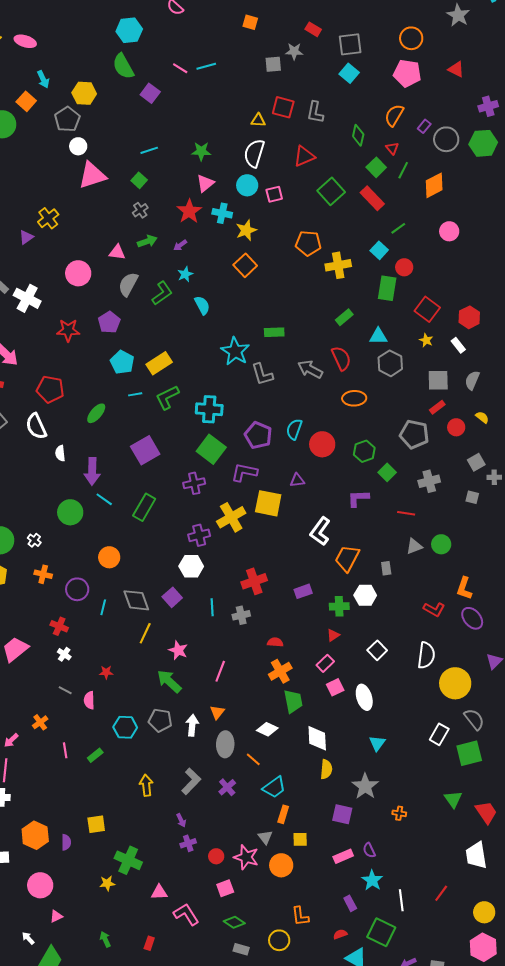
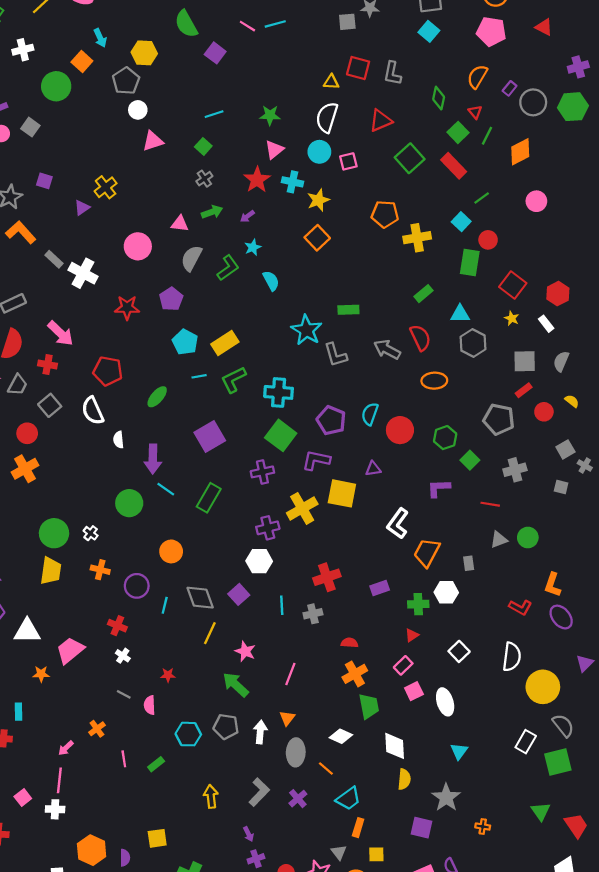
pink triangle: (92, 175) -> (153, 141), size x0.7
gray cross: (494, 477) -> (585, 466), turned 32

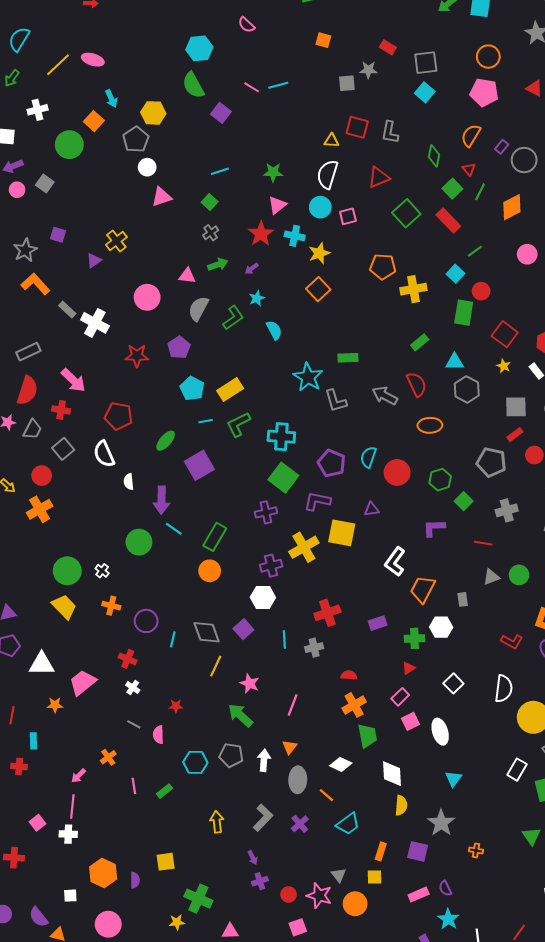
purple square: (210, 437) -> (199, 465), moved
orange circle: (171, 551) -> (210, 571), moved
yellow trapezoid: (51, 571) -> (64, 607), turned -52
orange rectangle: (358, 828) -> (381, 851), moved

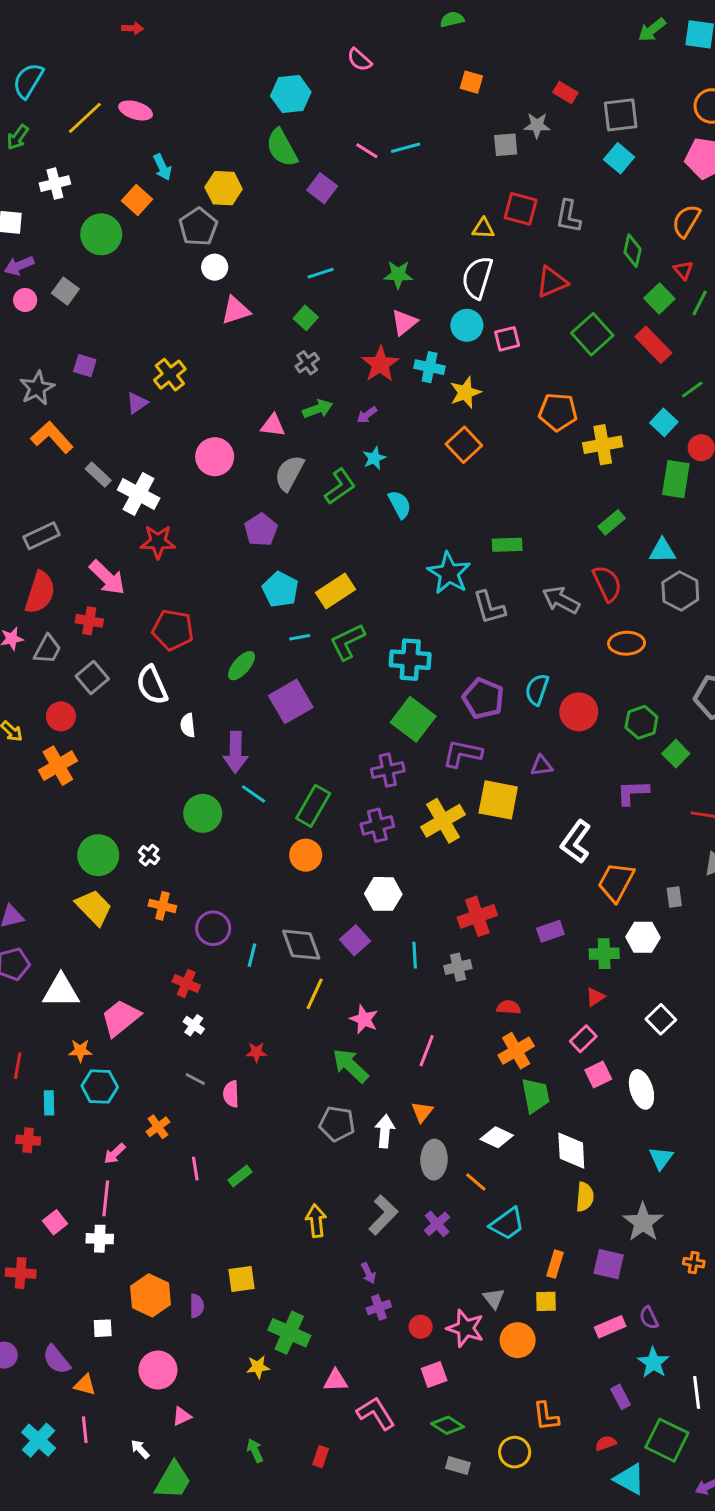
red star: (137, 356) -> (158, 542), moved
purple cross: (271, 566) -> (377, 825), moved
cyan hexagon: (195, 762) -> (100, 1086), moved

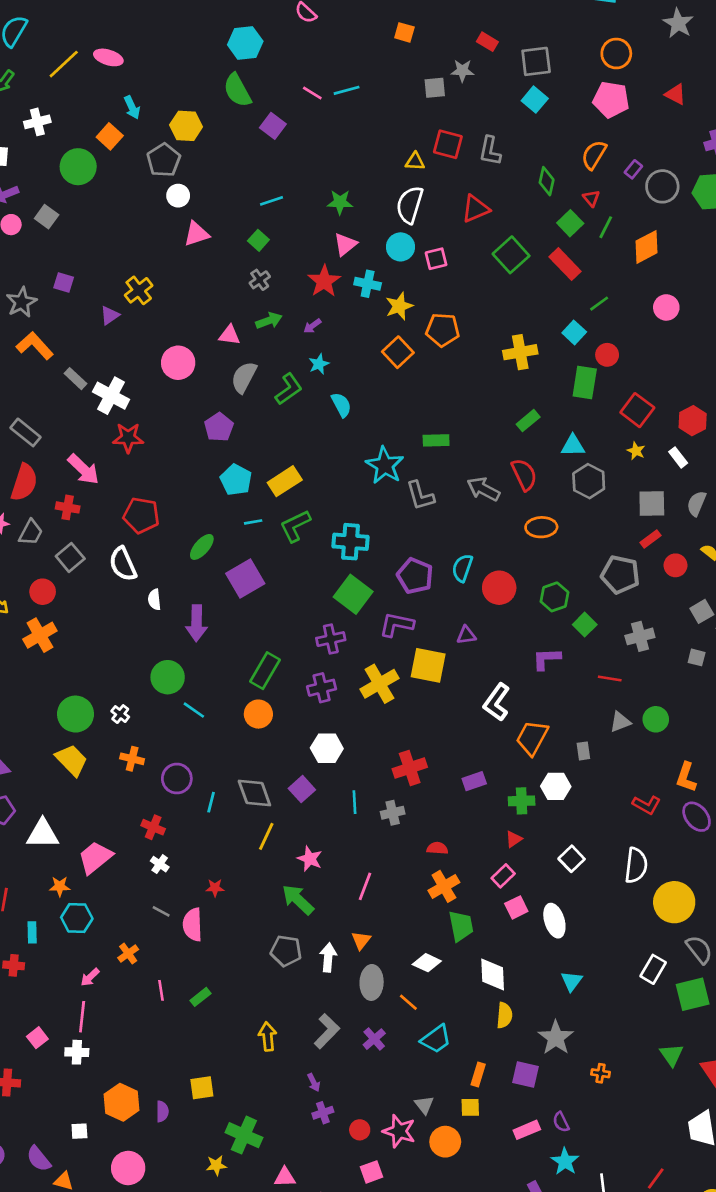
orange pentagon: (558, 412) -> (443, 330), moved
gray rectangle: (42, 536) -> (25, 432), turned 64
cyan line: (253, 794) -> (194, 710), moved
pink semicircle: (231, 1094) -> (193, 925), size x1.4

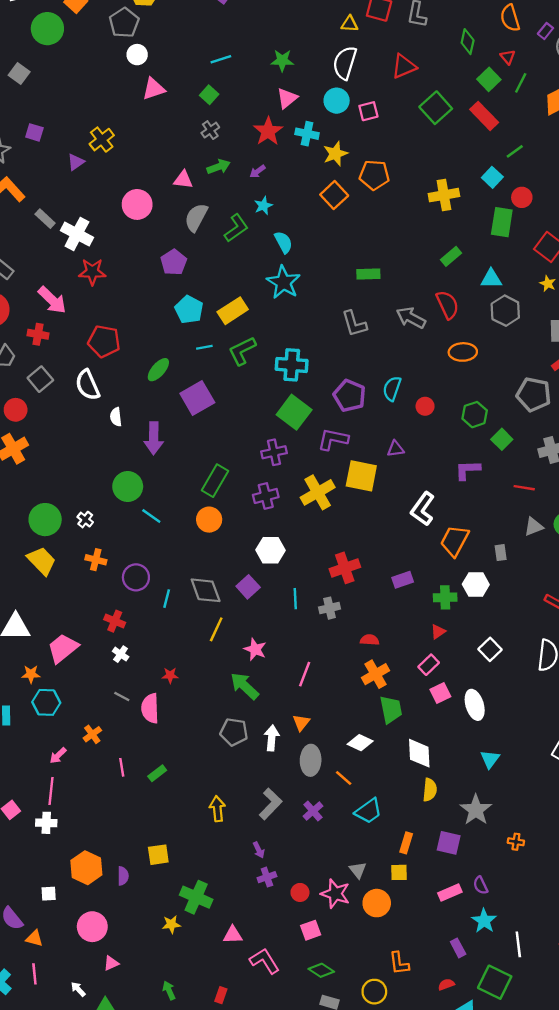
orange semicircle: (594, 155) -> (510, 18), turned -48
cyan star: (385, 465) -> (283, 282), moved
red circle: (499, 588) -> (425, 406), size x0.6

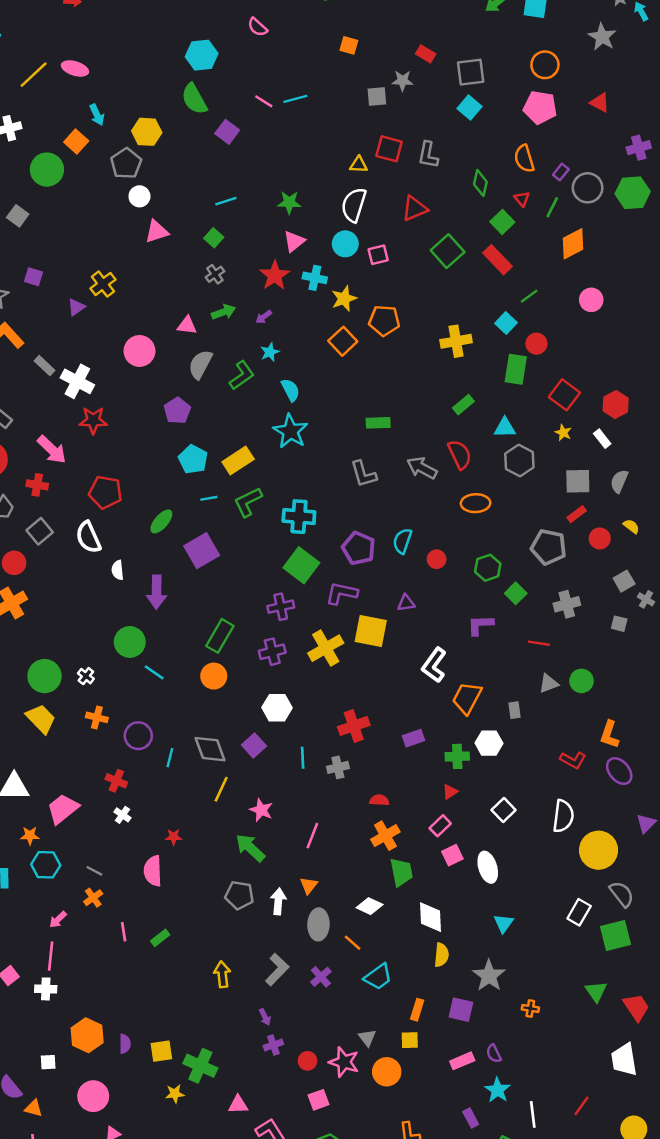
green line: (521, 83) -> (552, 207), moved
gray line: (122, 697) -> (94, 871), moved
yellow square: (158, 855) -> (161, 1051), moved

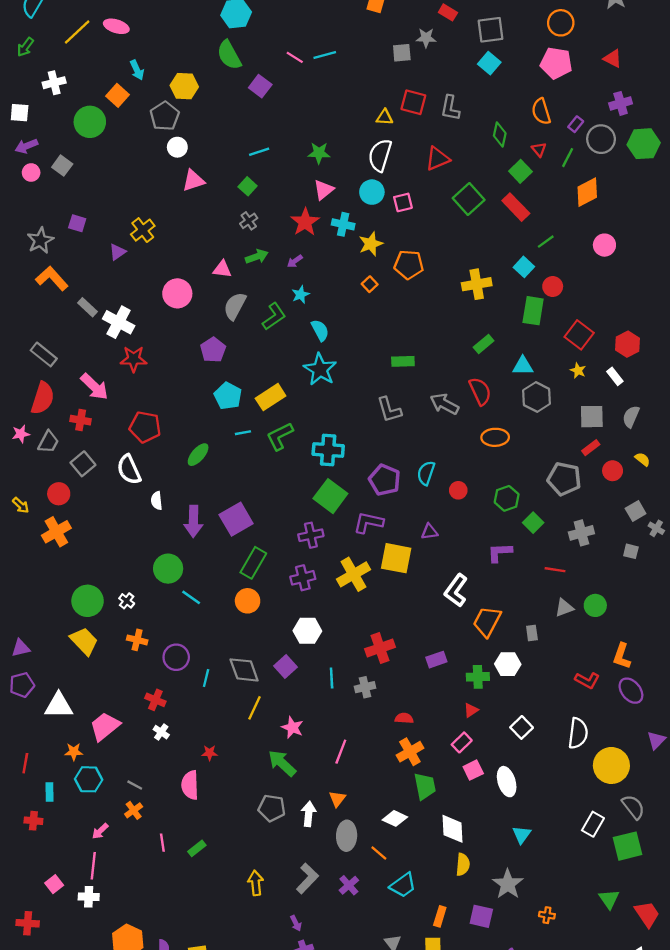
purple cross: (639, 148) -> (621, 103), moved
orange square: (343, 341) -> (370, 284), size x0.6
purple square: (202, 551) -> (236, 519), moved

